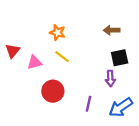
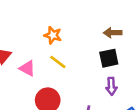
black square: (120, 58) -> (109, 58), moved
pink triangle: (34, 62) -> (27, 68), turned 42

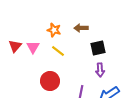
brown arrow: (113, 33) -> (81, 28), moved
pink triangle: (27, 68) -> (33, 47), moved, turned 32

